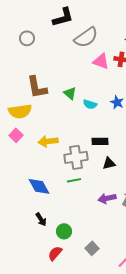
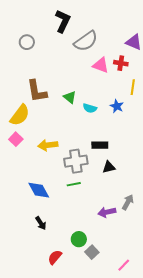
black L-shape: (63, 17) -> (63, 21), turned -50
yellow semicircle: (20, 111) -> (20, 115), turned -45
purple arrow: (107, 198) -> (107, 212), moved
green circle: (64, 231) -> (79, 239), moved

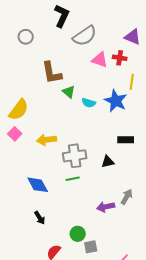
brown L-shape: (37, 91) -> (52, 73), moved
blue star: (117, 106) -> (116, 101), size x1.6
black rectangle: (100, 145) -> (126, 140), moved
gray square: (92, 252) -> (91, 247), turned 32

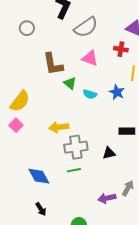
pink triangle: (100, 60) -> (90, 58), moved
blue star: (116, 101) -> (117, 92), size x0.7
yellow arrow: (47, 140) -> (59, 127), moved

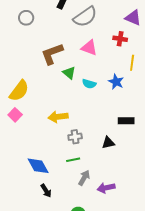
brown L-shape: (53, 64) -> (52, 54), turned 80
gray cross: (76, 147) -> (75, 137), size x0.6
gray arrow: (128, 188) -> (84, 178), moved
black arrow: (41, 209) -> (46, 191), moved

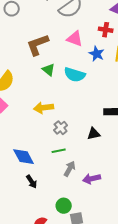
green triangle: (69, 73) -> (49, 70), moved
blue star: (116, 82) -> (97, 54), moved
cyan semicircle: (89, 84) -> (75, 75), size x1.5
gray cross: (75, 137) -> (61, 128), turned -32

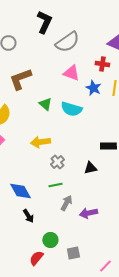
brown L-shape: (38, 45) -> (20, 79), moved
green circle: (64, 206) -> (50, 240), moved

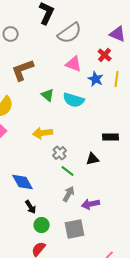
red cross: (102, 64) -> (105, 55), turned 32
green line: (55, 185) -> (68, 171), moved, turned 48
green circle: (50, 240) -> (42, 225), moved
gray square: (73, 253) -> (75, 229), moved, size x1.5

